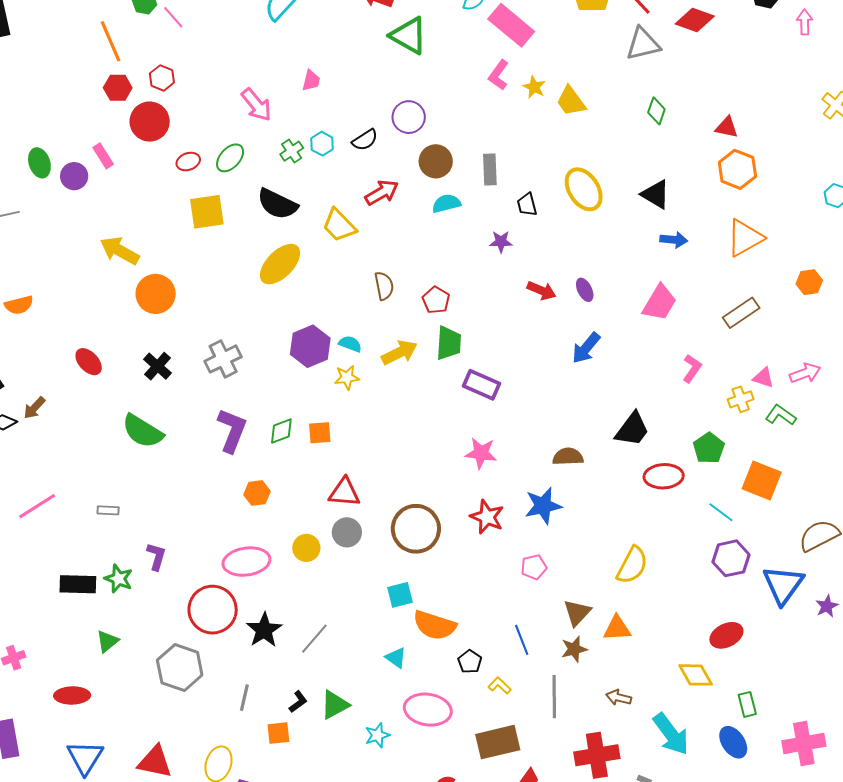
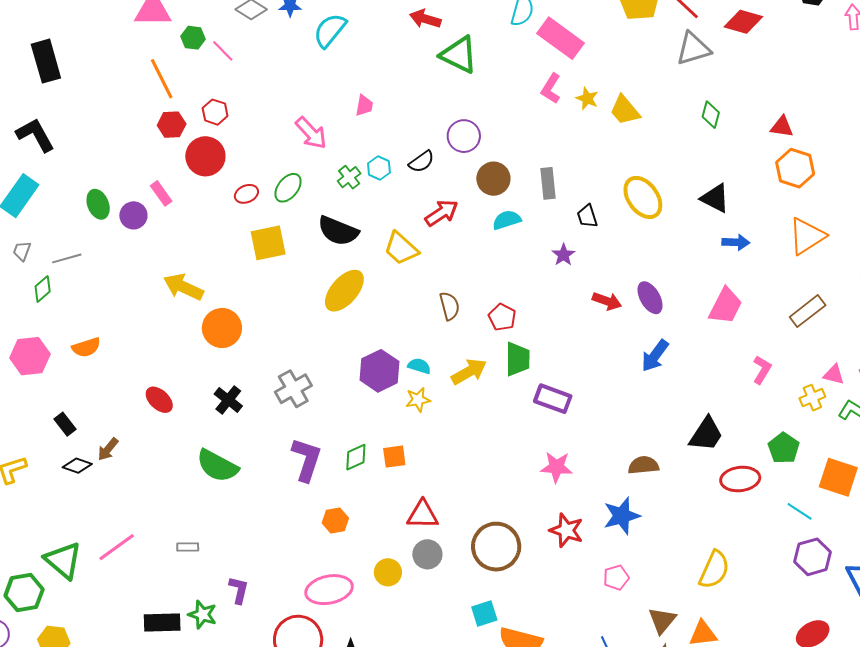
purple star: (501, 242) -> (563, 255), turned -30
purple ellipse: (585, 290) -> (650, 298), size x1.4

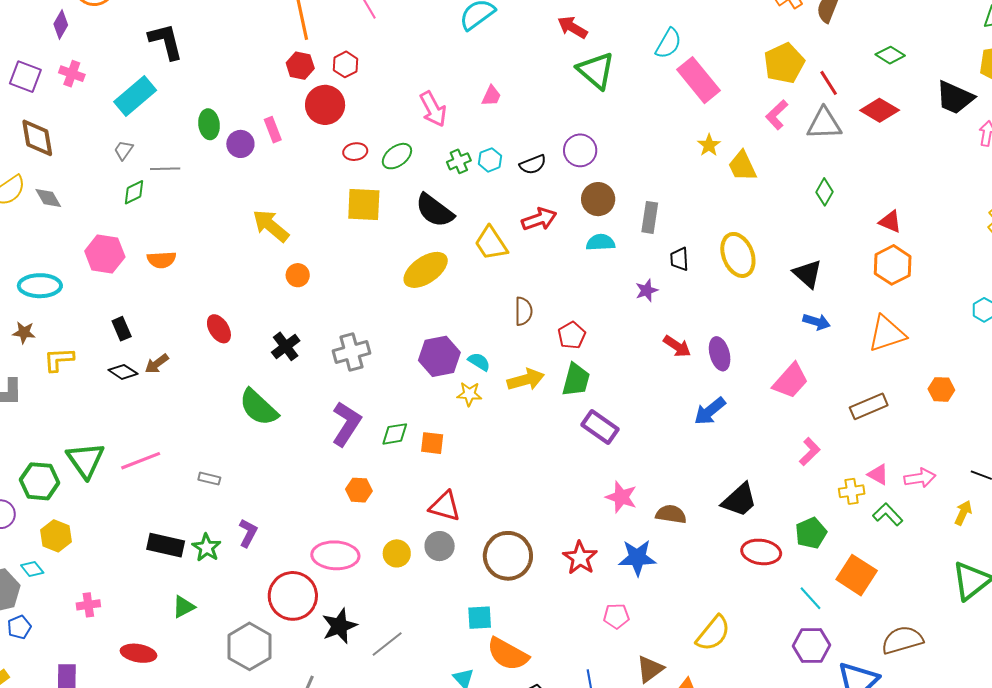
pink L-shape: (551, 89) -> (777, 115), moved
orange circle: (222, 328) -> (298, 275), size x0.6
pink star: (556, 467) -> (621, 497), moved

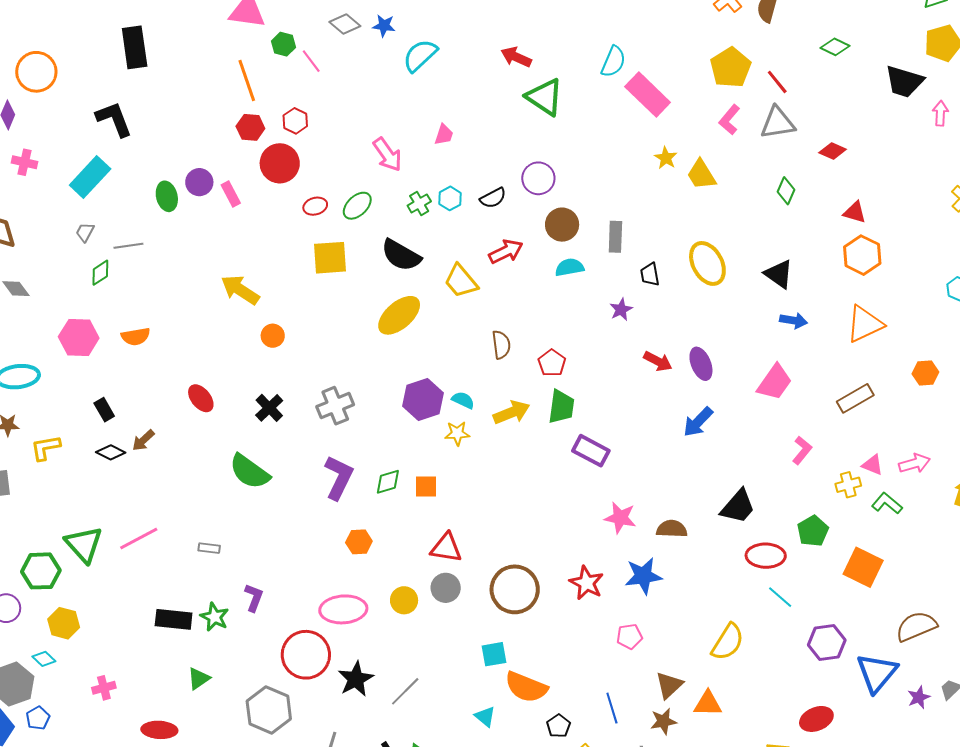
red diamond: (880, 110) -> (833, 151), moved, size x0.7
purple circle: (240, 144) -> (199, 182), moved
cyan line: (810, 598) -> (780, 597), moved

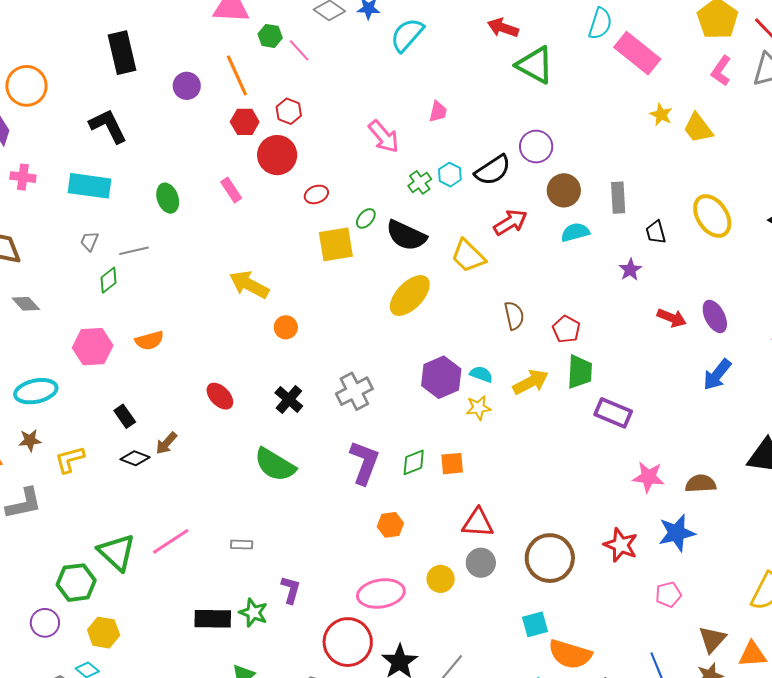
cyan rectangle: (90, 177) -> (90, 186), turned 60
purple circle: (199, 182) -> (187, 86), moved
black semicircle: (493, 198) -> (493, 170), size x1.4
green ellipse: (357, 206) -> (366, 218), moved, size x0.7

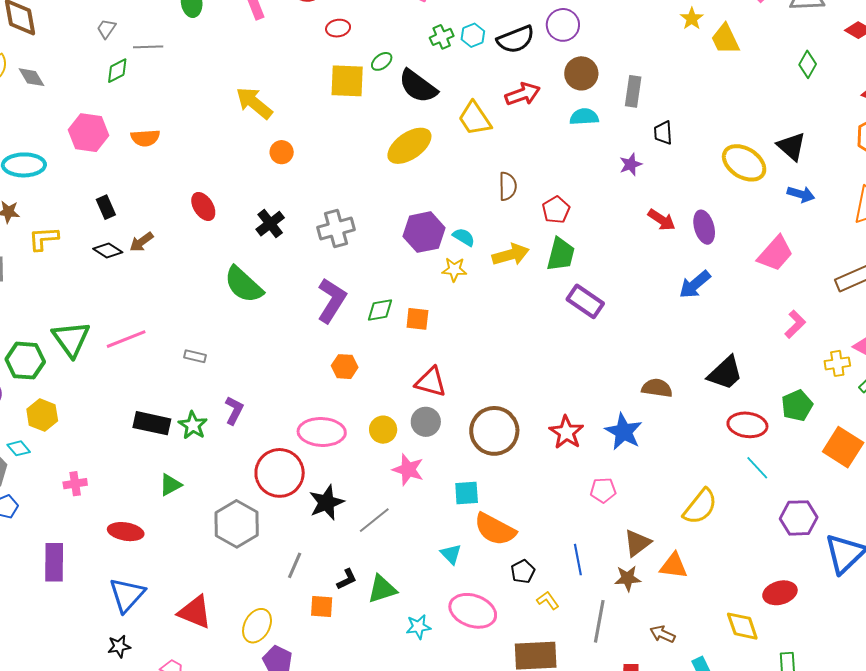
yellow ellipse: (712, 216) -> (744, 163), moved, turned -36
pink star: (648, 477) -> (408, 470), moved
blue star: (677, 533) -> (624, 432), turned 30

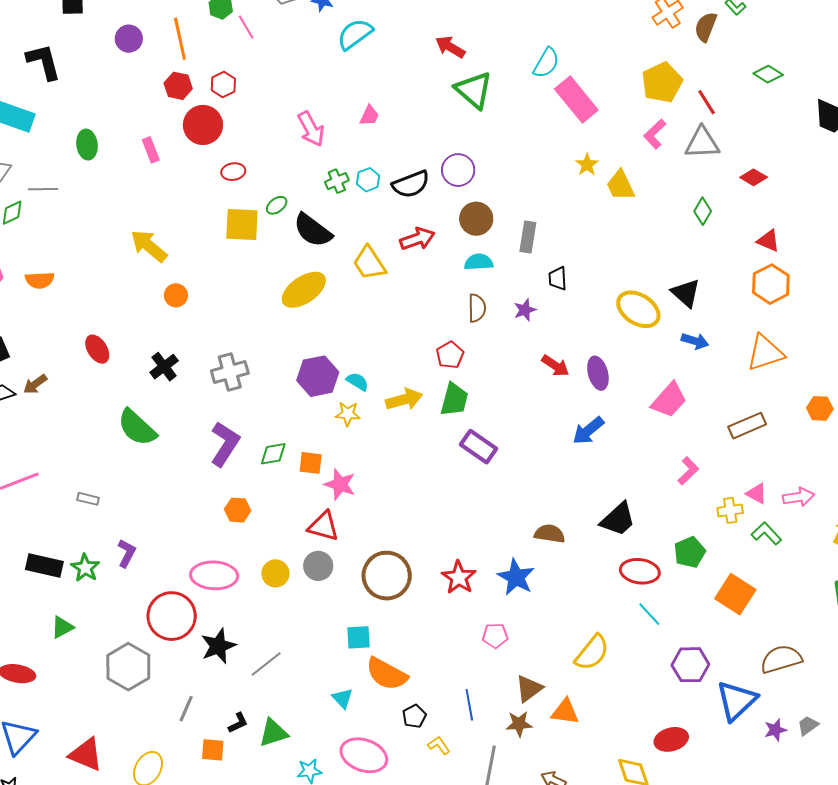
brown semicircle: (508, 186) -> (477, 308), moved
pink star: (408, 470) -> (340, 484), moved

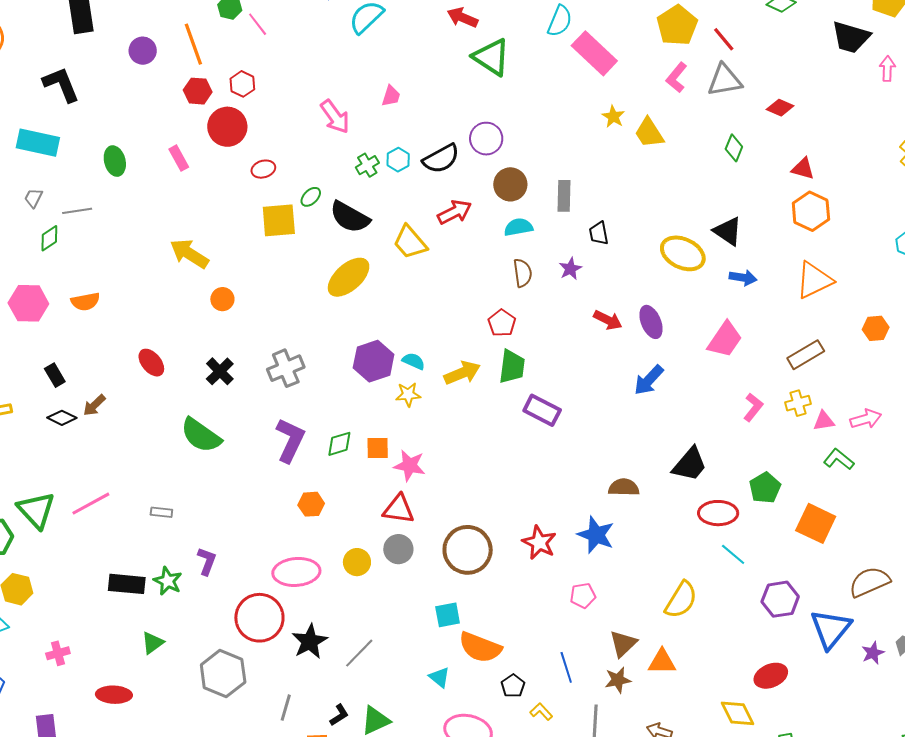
pink triangle: (757, 494) -> (824, 421), turned -30
yellow cross: (730, 510) -> (798, 403), moved

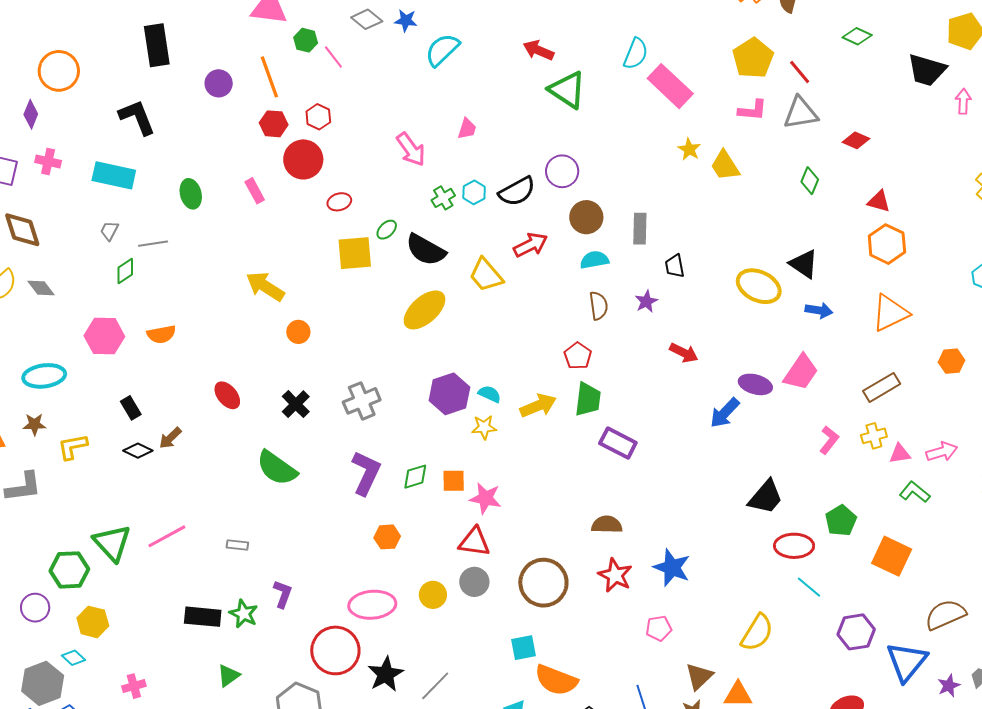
pink L-shape: (677, 77) -> (752, 110), turned -124
purple ellipse: (651, 322) -> (755, 384), moved, turned -52
brown semicircle: (624, 487) -> (607, 525), moved

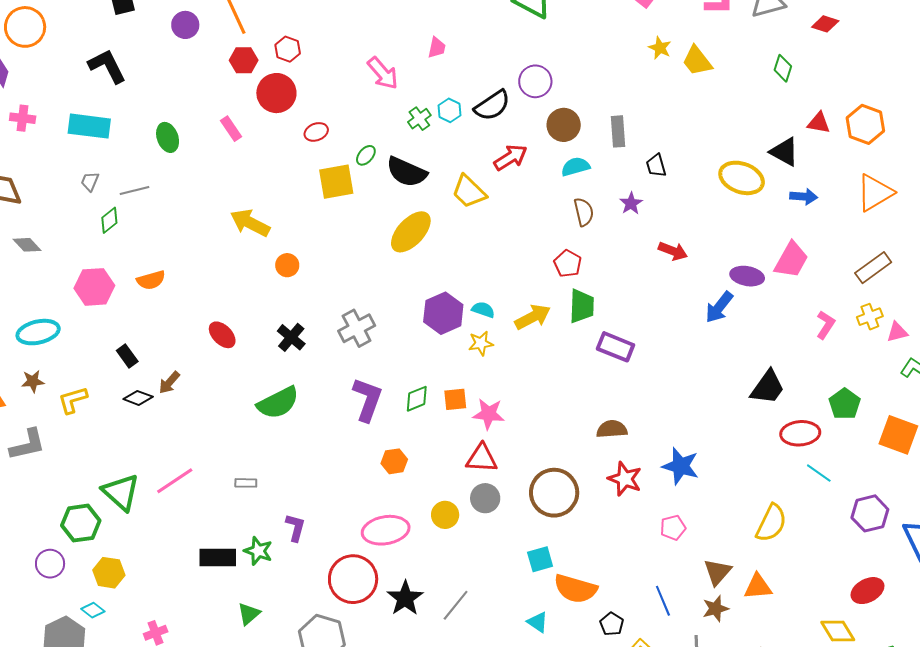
red triangle: (879, 201) -> (819, 123), moved
green semicircle: (277, 468) -> (278, 403), turned -57

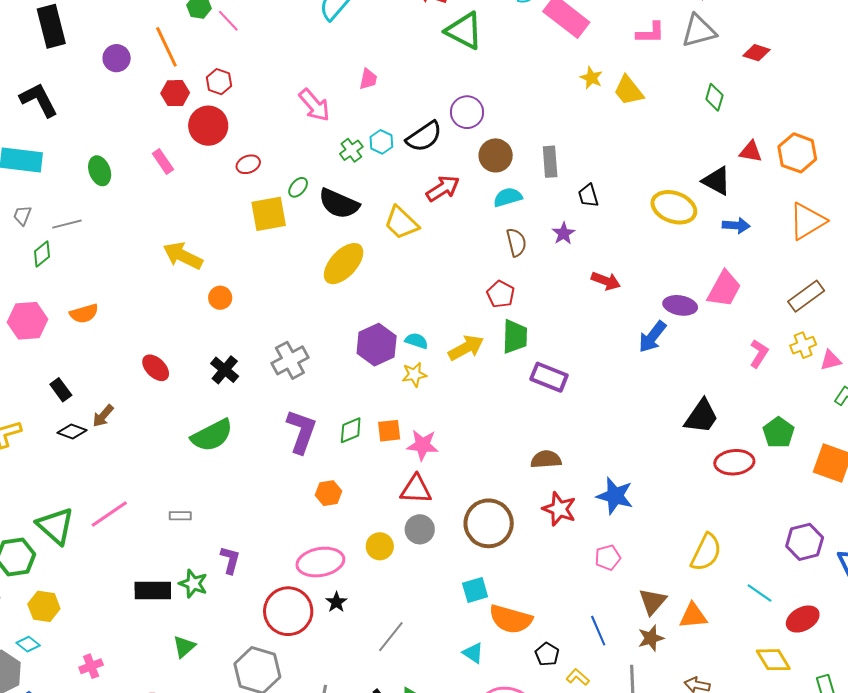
cyan line: (819, 473) -> (759, 593), moved
black star: (405, 598) -> (336, 602), moved, size x0.6

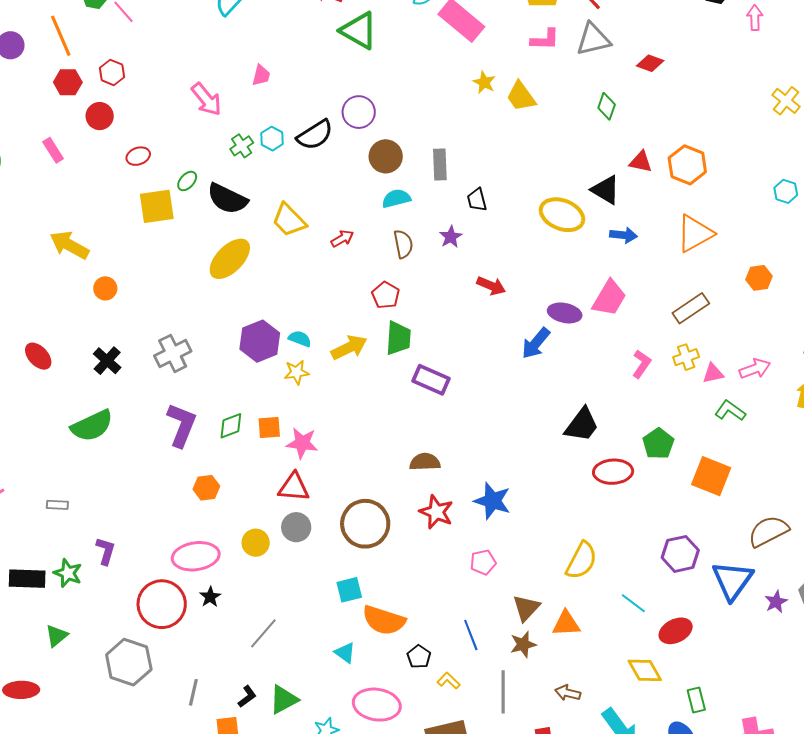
red circle: (208, 126) -> (100, 116), size x0.7
red arrow: (443, 188) -> (342, 239), moved, size x0.7

